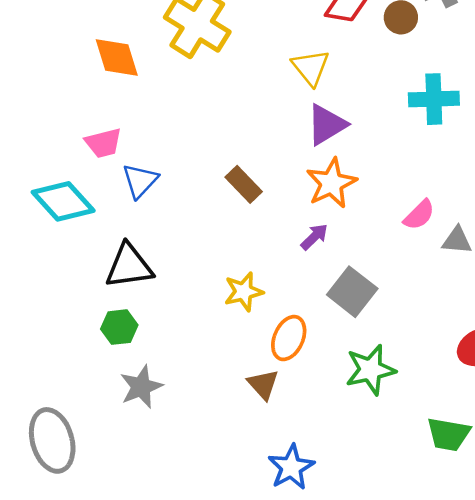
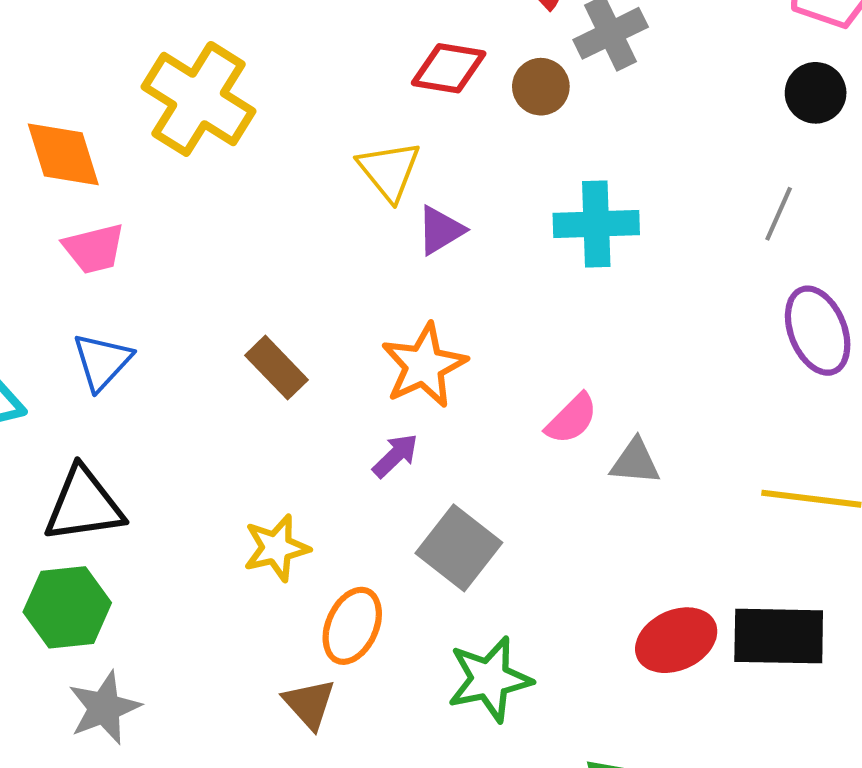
purple triangle: (327, 125) -> (440, 230), moved, size x0.7
pink trapezoid: (103, 143) -> (94, 249), moved
green hexagon: (119, 327) -> (67, 607), size x1.4

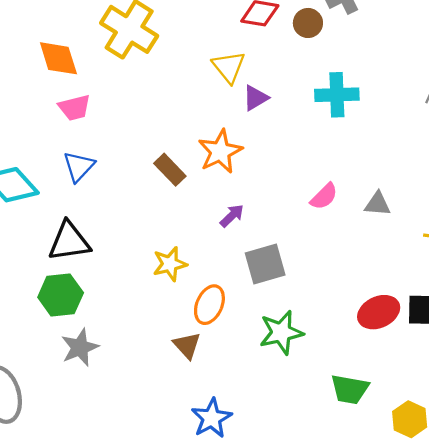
orange star: (424, 365) -> (220, 151), moved
gray triangle: (635, 462) -> (378, 204), moved
gray square: (459, 548) -> (265, 264), turned 36

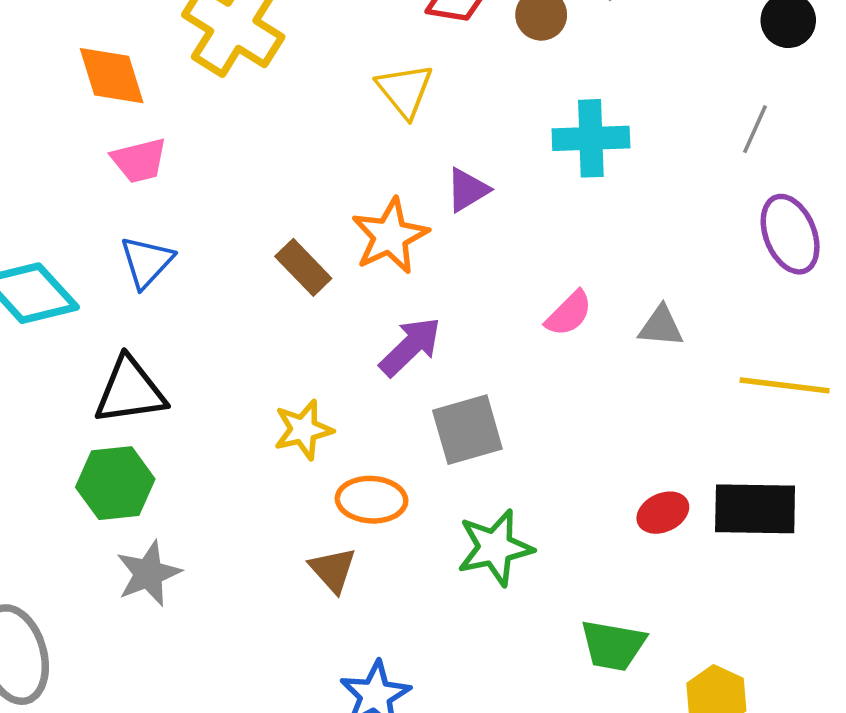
purple triangle: (255, 98) -> (467, 190), moved
purple arrow: (232, 216) -> (410, 347), size x1.5
orange ellipse: (209, 305) -> (372, 500), turned 69
red ellipse: (379, 312) -> (663, 513), size x0.7

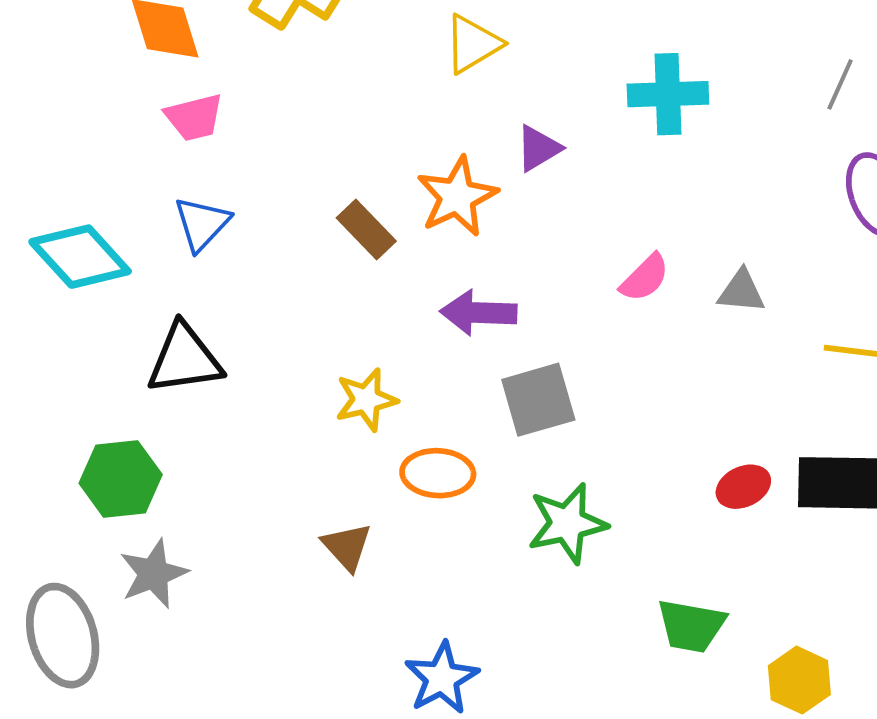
yellow triangle: (405, 90) -> (473, 44), turned 38
purple arrow: (410, 347) -> (478, 313), turned -134
green hexagon: (115, 483) -> (121, 479), moved
brown triangle: (333, 570) -> (347, 547), moved
gray star: (148, 573) -> (154, 574), moved

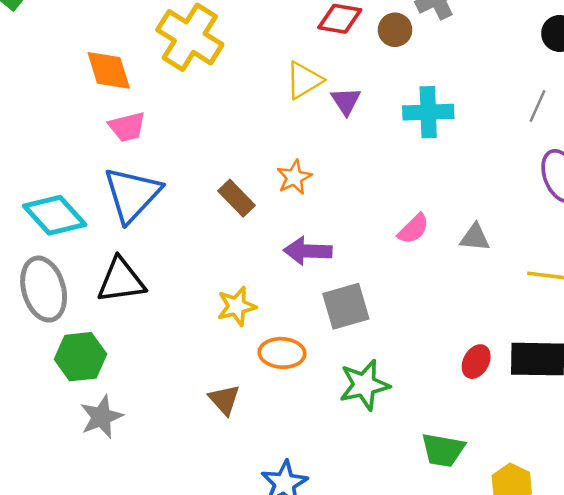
purple triangle: (538, 148) -> (346, 101), moved, turned -32
orange star: (457, 197) -> (294, 177), size x0.7
blue triangle: (202, 224) -> (132, 194), size x1.6
red ellipse: (743, 487) -> (476, 362), turned -36
gray ellipse: (63, 636) -> (44, 289), moved

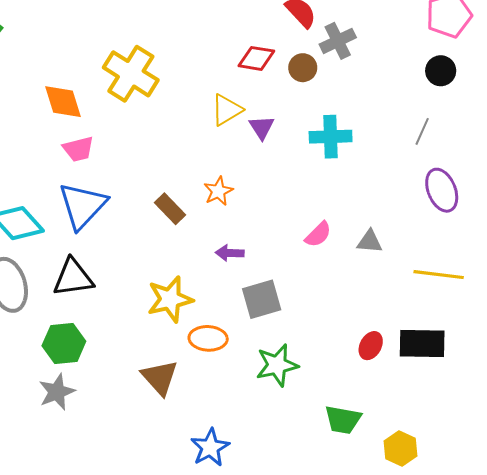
purple arrow: (308, 251) -> (230, 253), size x0.7
yellow star: (237, 306) -> (170, 299), size x1.4
green hexagon: (80, 357) -> (64, 344), moved
brown triangle: (224, 400) -> (160, 377), size x1.4

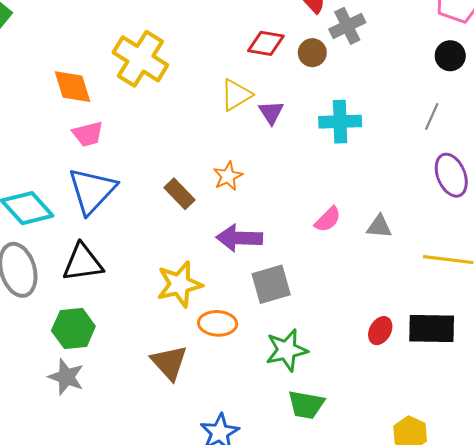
purple arrow: (230, 253) -> (239, 238), size x1.6
gray star: (57, 392) -> (66, 377), turned -30
green trapezoid: (343, 420) -> (306, 405), moved

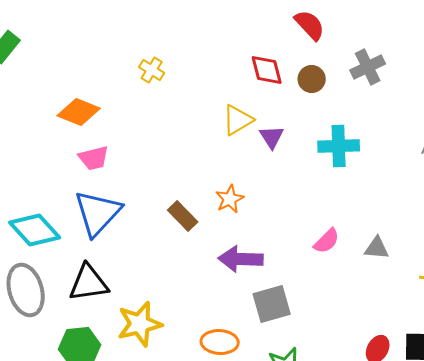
gray cross: (347, 26) -> (368, 67), moved
red diamond: (266, 43) -> (267, 70), turned 66
yellow cross: (140, 59) -> (152, 70), moved, size x0.5
orange diamond: (72, 87) -> (79, 112), turned -51
yellow star: (179, 284) -> (140, 324), moved

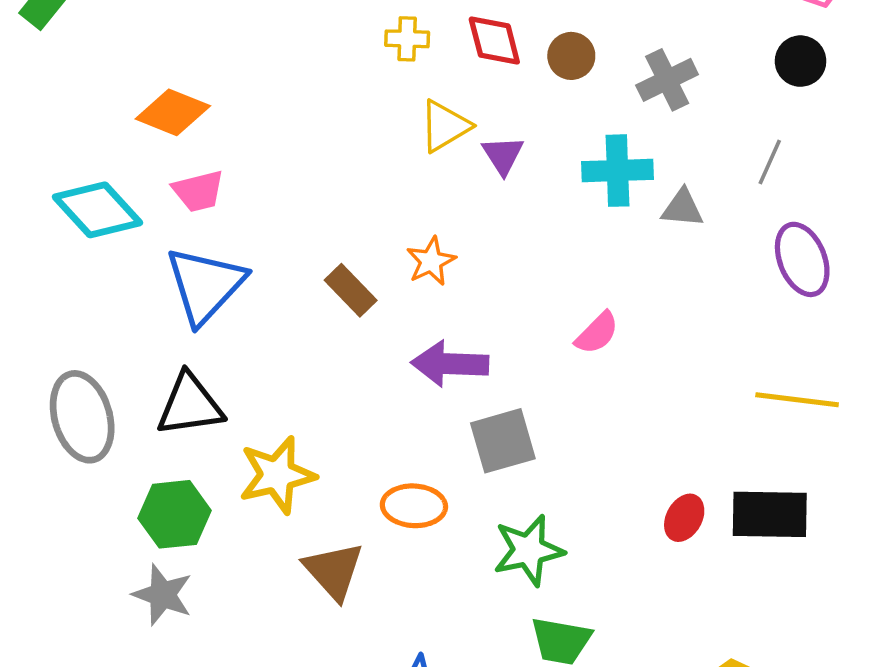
gray cross: (368, 67) -> (667, 80), moved
yellow cross: (152, 70) -> (407, 39), moved, turned -30
cyan diamond: (35, 230) -> (97, 210), moved
gray triangle: (377, 248) -> (682, 208), moved

